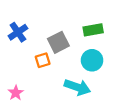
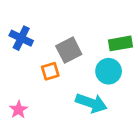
green rectangle: (93, 30) -> (120, 43), moved
blue cross: (18, 32) -> (21, 38), turned -30

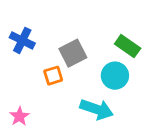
green rectangle: (120, 43) -> (128, 46), turned 45

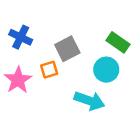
pink star: (19, 116) -> (18, 80), moved, size x1.5

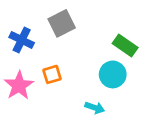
gray square: (67, 49) -> (62, 23), moved
cyan arrow: (89, 101) -> (95, 108), size x0.6

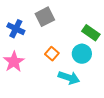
orange square: (52, 74) -> (52, 54), moved, turned -32
cyan arrow: (95, 108) -> (69, 78), size x1.5

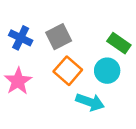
gray square: (45, 17) -> (59, 37), moved
orange square: (52, 54) -> (68, 71), size x1.5

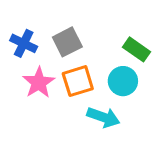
orange square: (68, 71) -> (78, 81), turned 32
pink star: (18, 81) -> (39, 83), moved

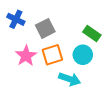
blue cross: (24, 43) -> (16, 19), moved

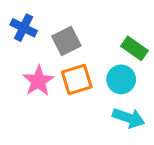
cyan arrow: (70, 79) -> (129, 118), moved

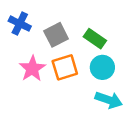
green rectangle: (134, 48) -> (95, 39), moved

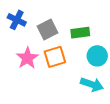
green rectangle: (95, 39) -> (80, 33), turned -42
cyan circle: (102, 67) -> (97, 56), moved

